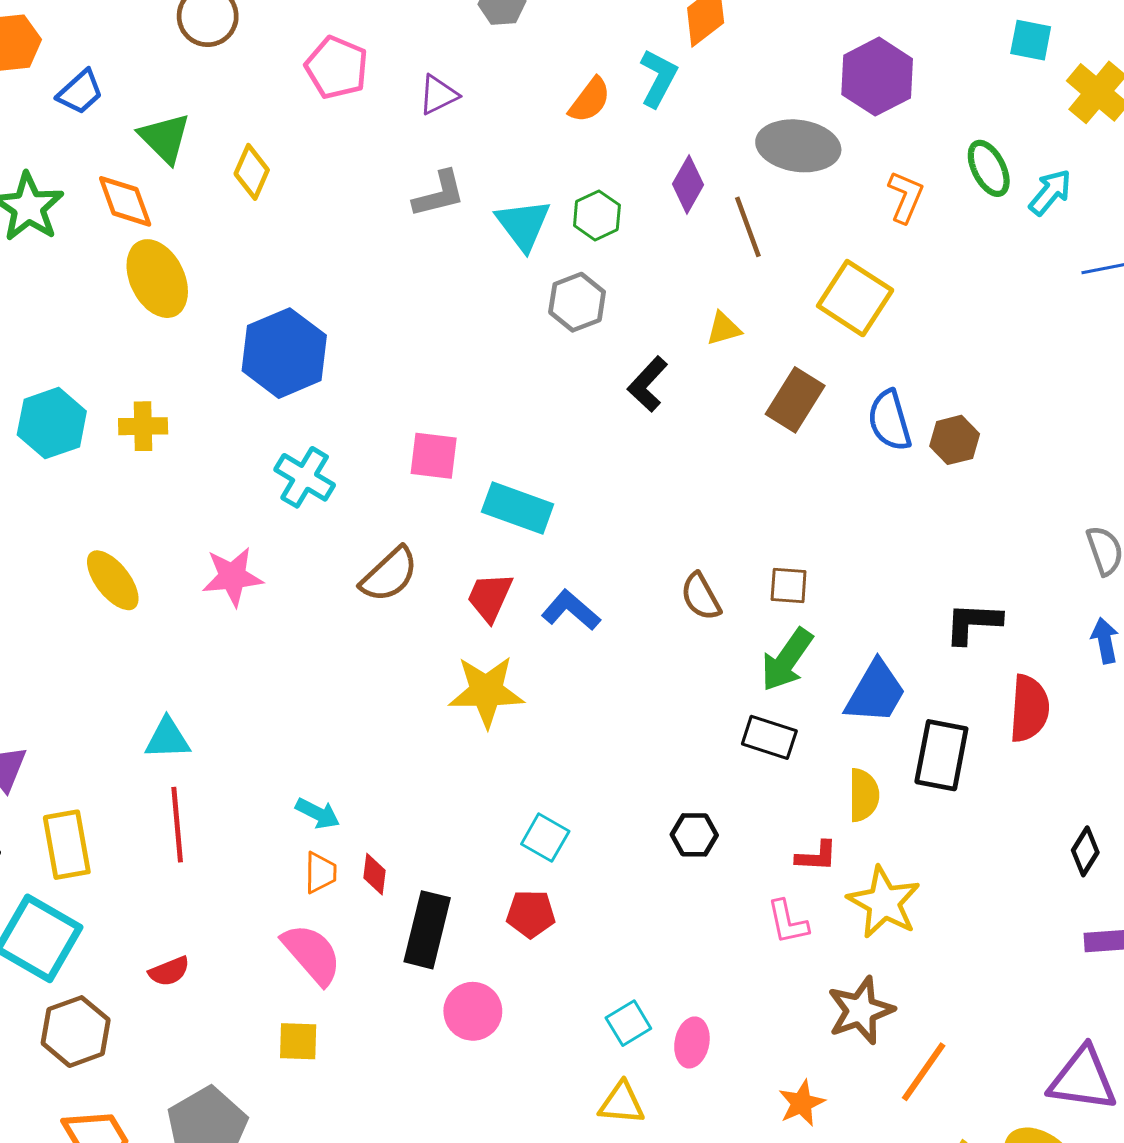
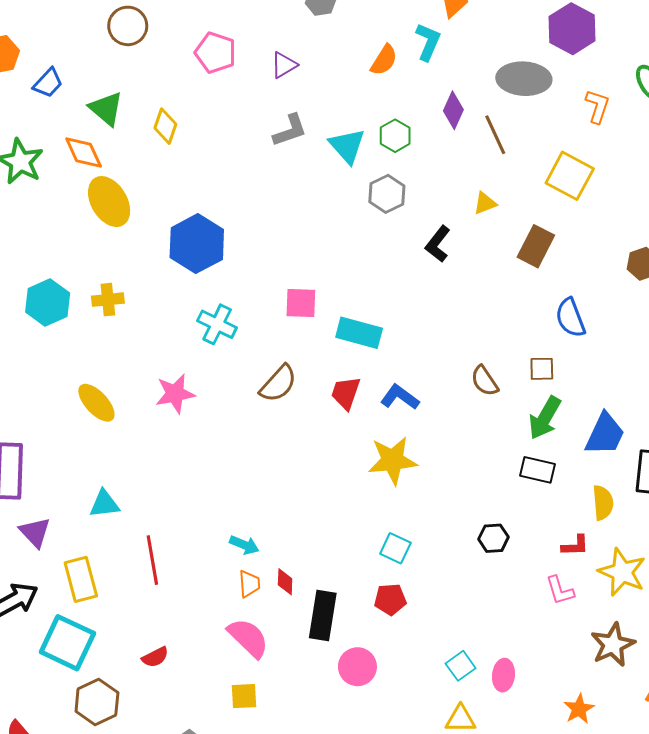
blue semicircle: (890, 420) -> (570, 318), moved
yellow star: (486, 691) -> (393, 460), moved
cyan triangle: (167, 739) -> (104, 504), moved

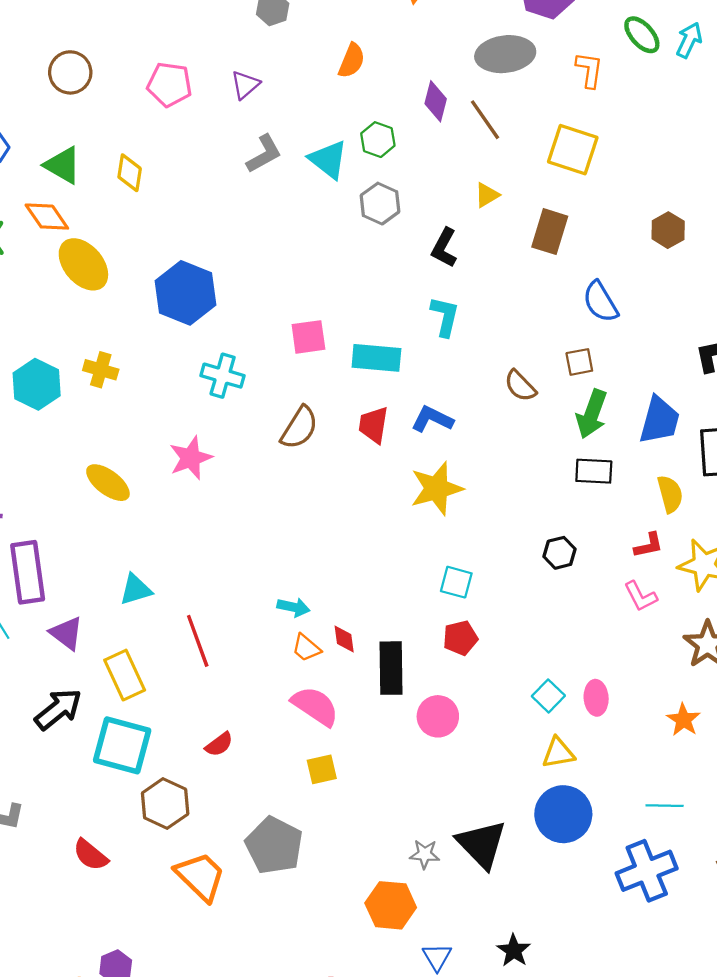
cyan L-shape: (428, 42) -> (445, 316), moved
yellow cross: (108, 300) -> (101, 370), turned 32
orange trapezoid: (249, 584) -> (306, 648), turned 144

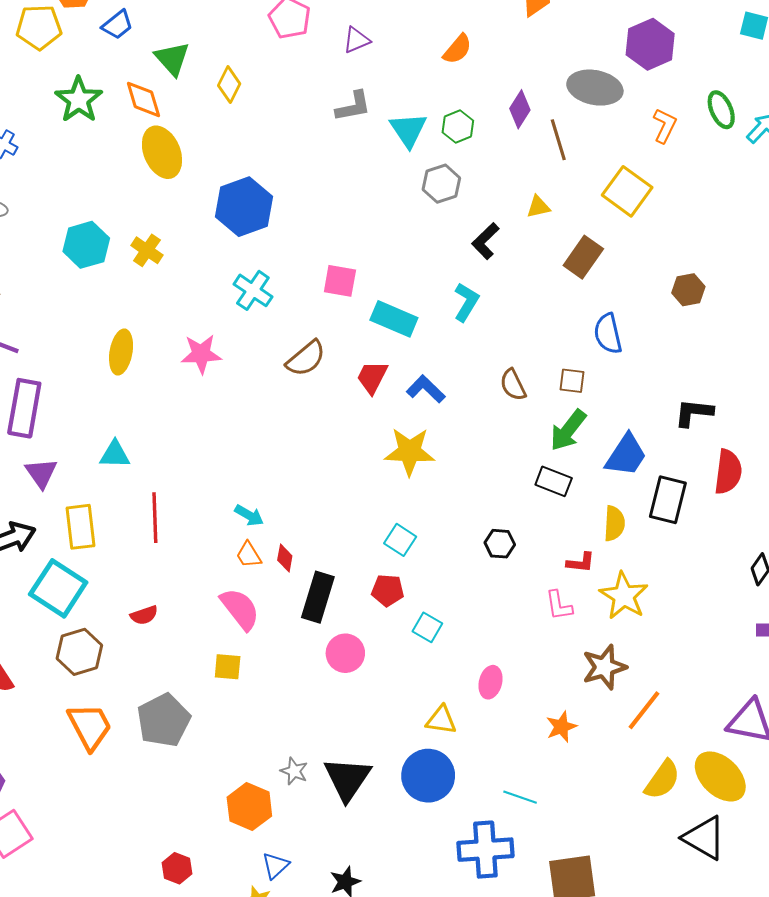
yellow ellipse: (108, 483) -> (121, 352), turned 45
cyan square: (548, 696) -> (427, 627), moved, turned -32

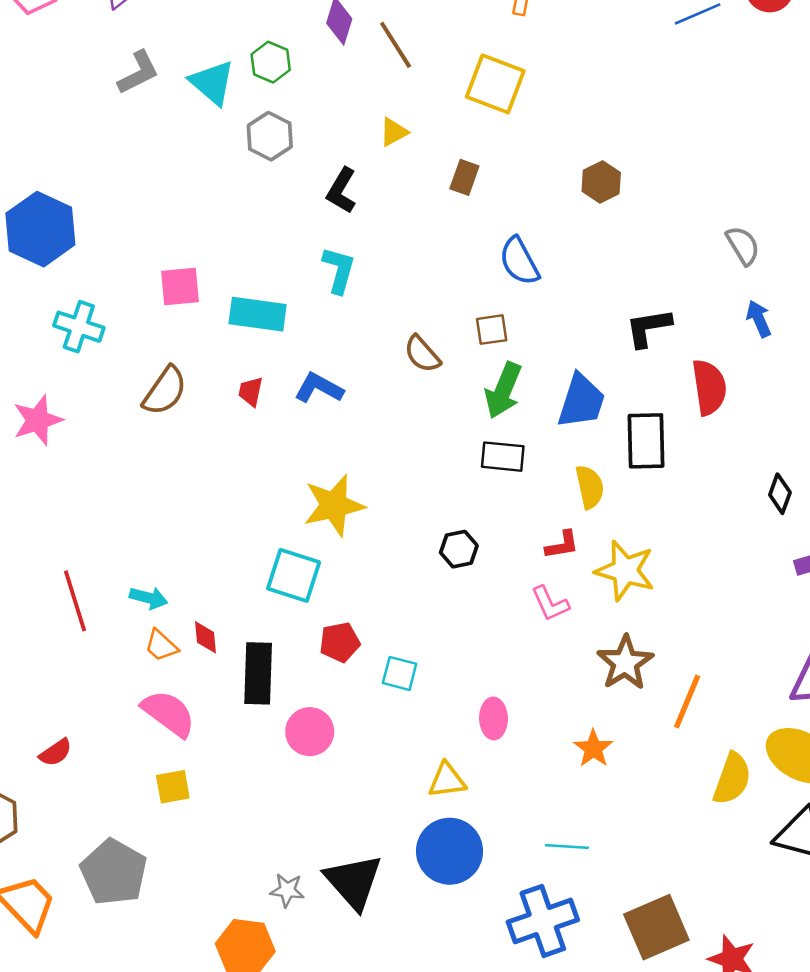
brown rectangle: (583, 257) -> (464, 177), size x0.7
red trapezoid: (372, 377) -> (251, 392), size x0.7
yellow star: (410, 452) -> (334, 505), moved
red line: (155, 518) -> (75, 601), moved
cyan square: (400, 540) -> (294, 575), moved, size x1.4

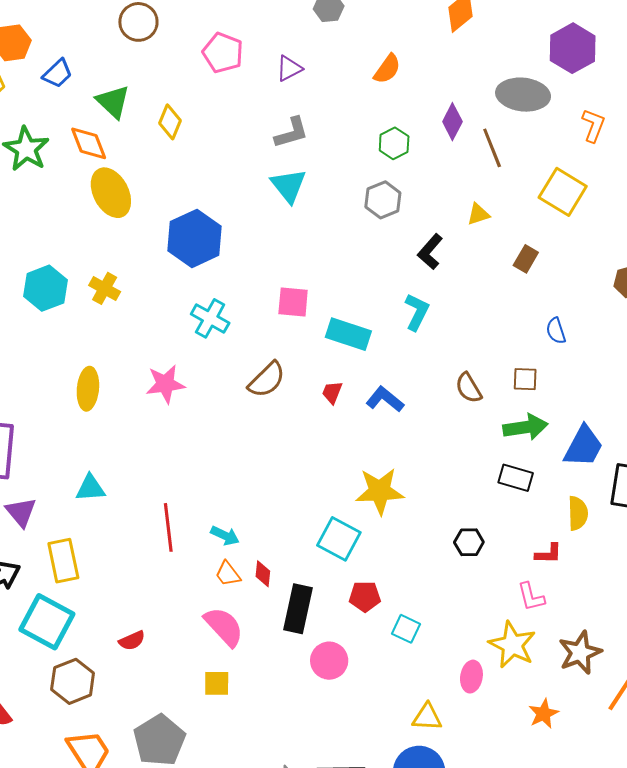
cyan triangle: (212, 83) -> (289, 186), moved
blue semicircle: (519, 261) -> (556, 331), size x0.7
green arrow: (503, 390) -> (525, 427), turned -132
yellow star: (625, 571) -> (512, 645), moved

